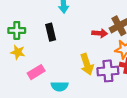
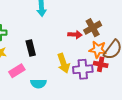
black rectangle: (51, 32) -> (31, 48), moved

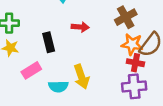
red arrow: (75, 35) -> (80, 27), moved
yellow arrow: (63, 63) -> (81, 77), moved
purple cross: (83, 69) -> (134, 86), moved

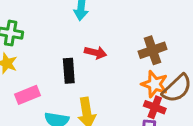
black rectangle: (49, 42) -> (69, 71), moved

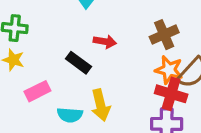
black rectangle: (69, 71) -> (78, 63), turned -45
red cross: (155, 107) -> (171, 94), size x1.4

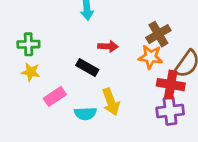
orange star: (169, 70) -> (150, 57), moved

